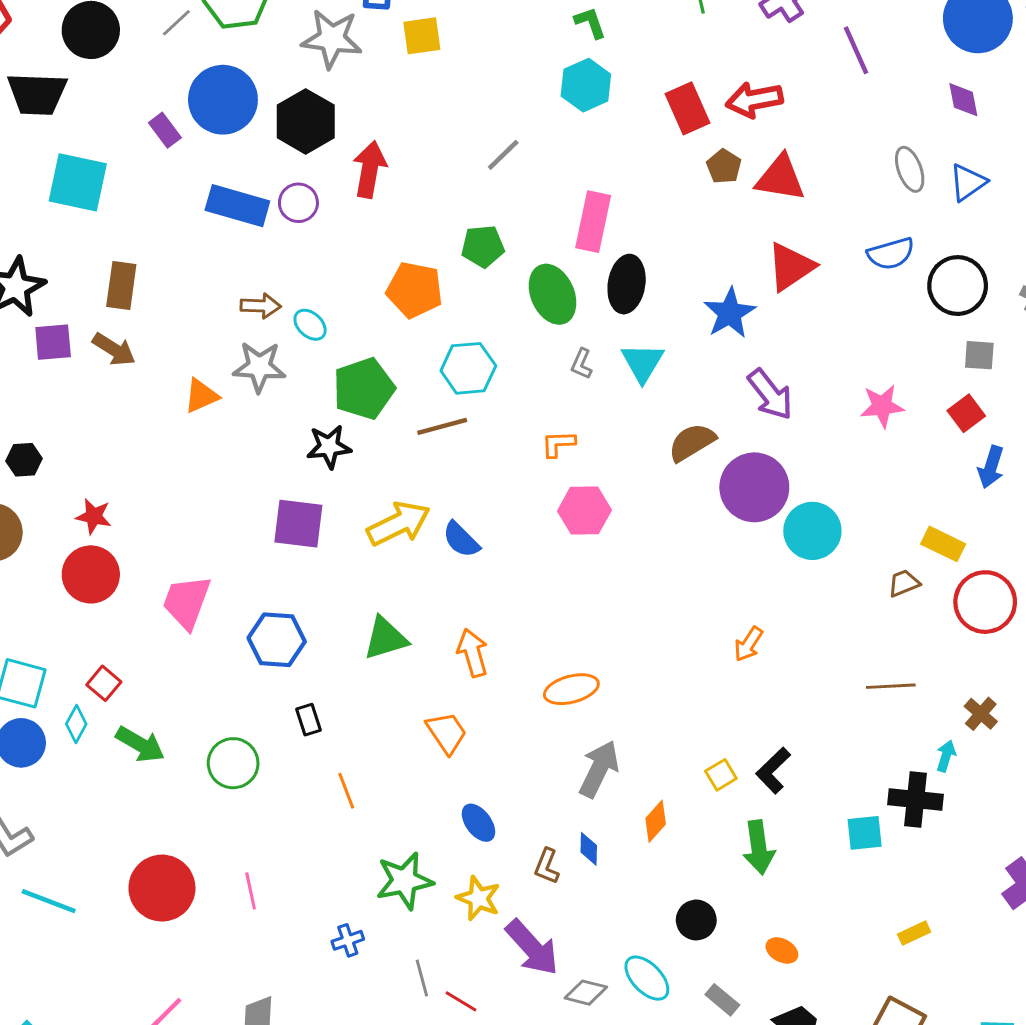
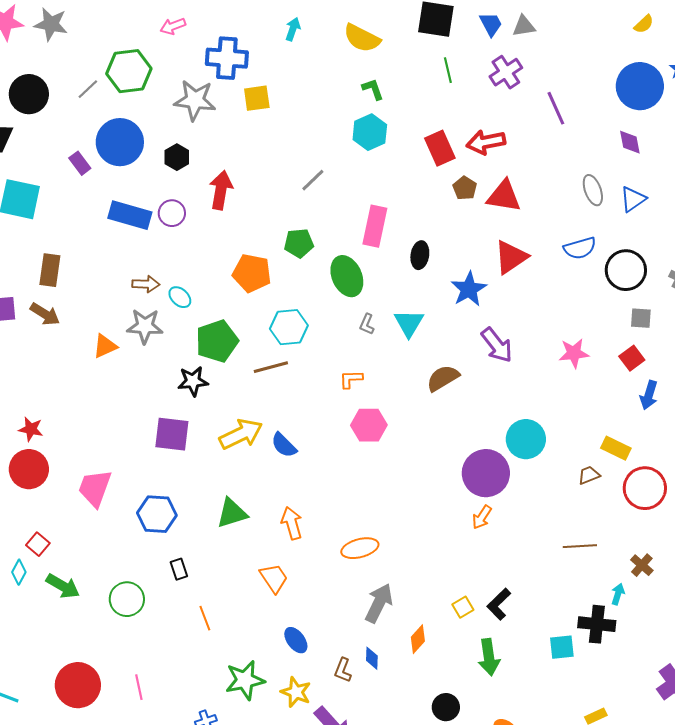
black hexagon: (306, 121) -> (177, 157), size x0.6
black ellipse: (627, 284) -> (420, 255), moved, size x0.7
purple circle: (754, 487) -> (486, 473), moved

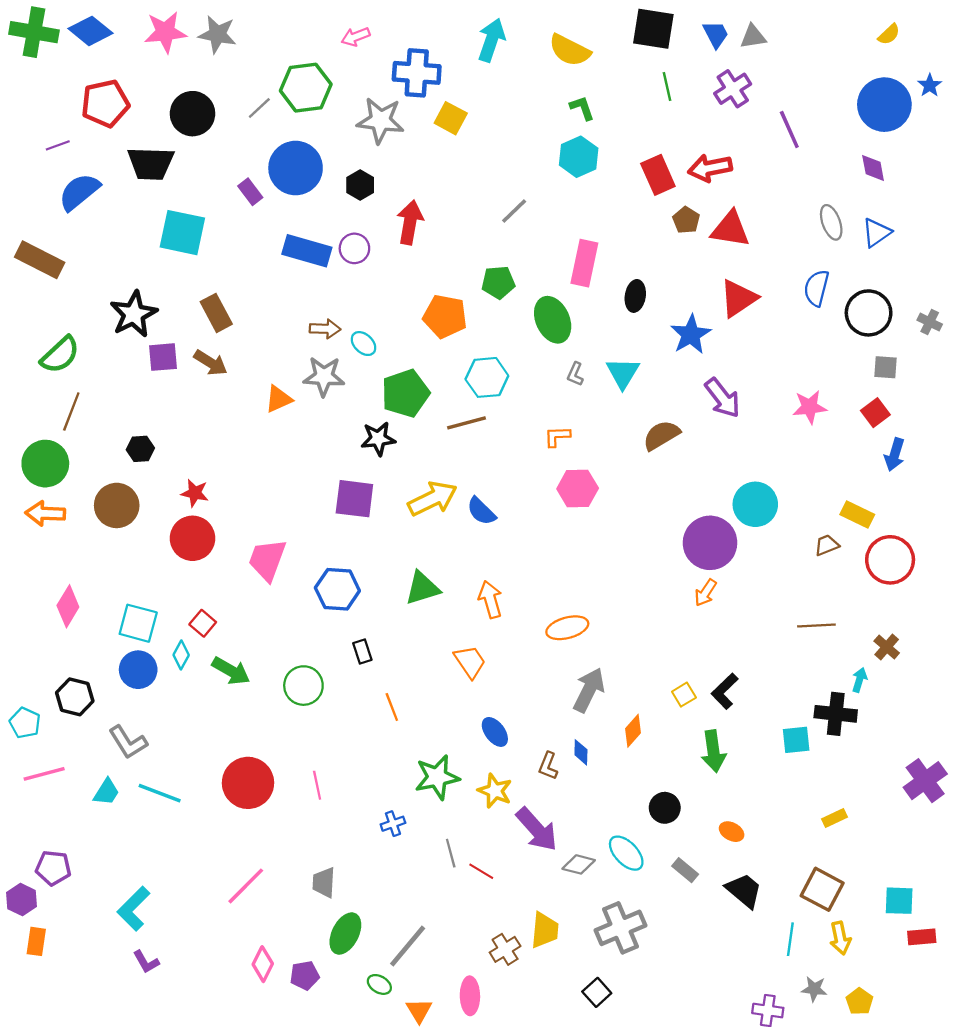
cyan arrow: (293, 29) -> (491, 40), size x1.6
yellow square: (257, 98) -> (451, 118), turned 36
blue semicircle: (580, 248) -> (816, 288), turned 120
brown rectangle: (50, 270) -> (216, 313), turned -36

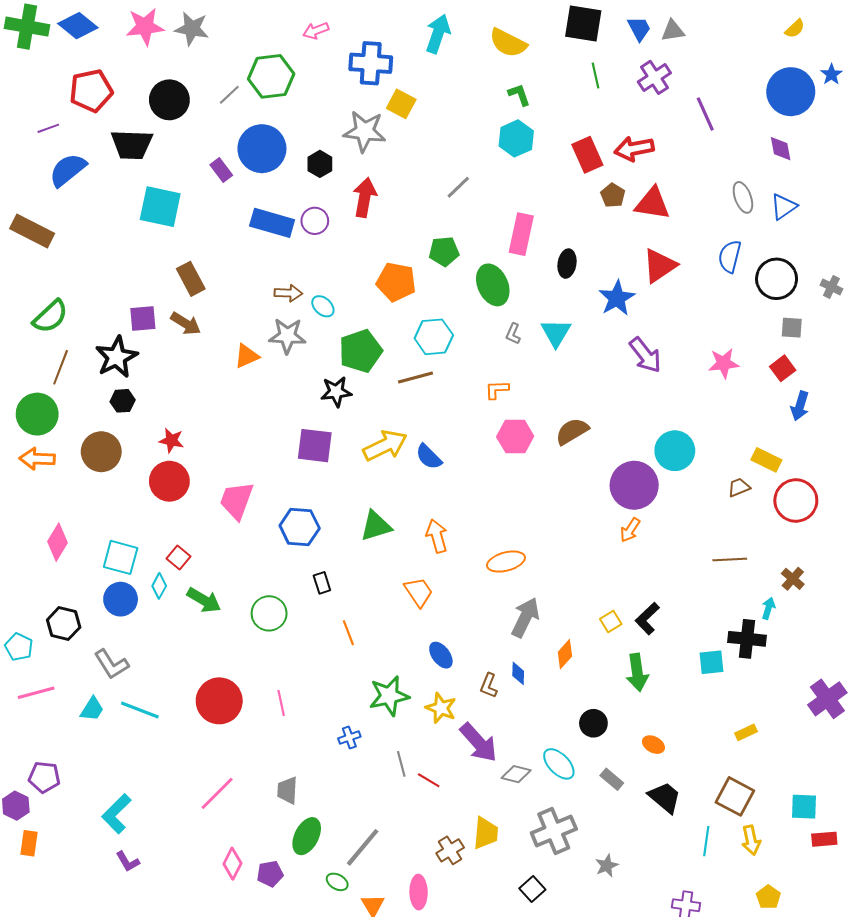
gray star: (380, 120) -> (365, 131), moved
black star: (134, 314) -> (116, 357), moved
brown semicircle: (661, 435) -> (572, 431), moved
gray star: (814, 989) -> (607, 866), moved, turned -30

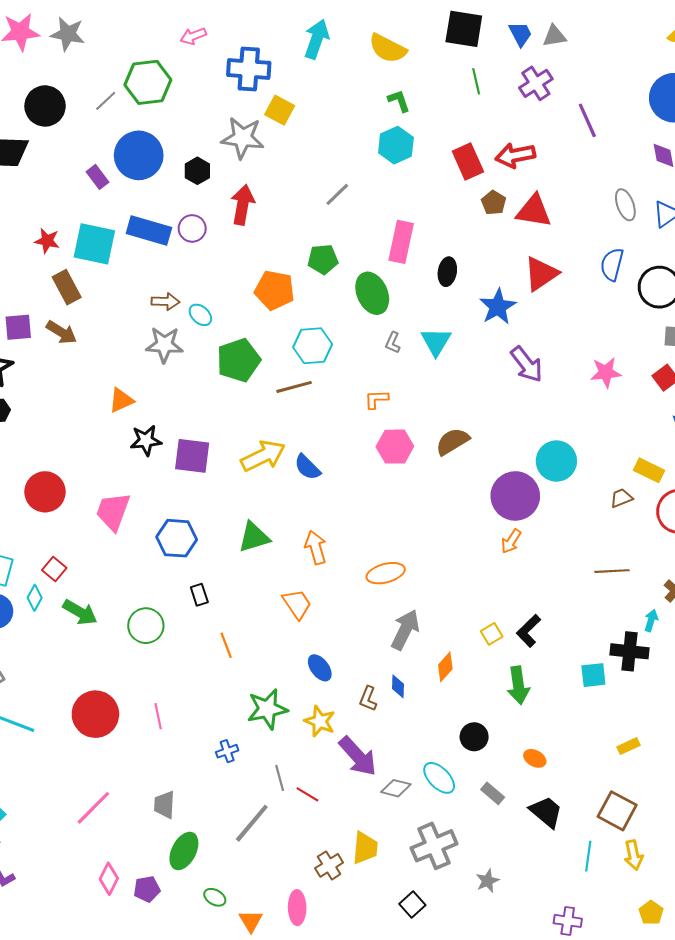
cyan square: (160, 207) -> (94, 244), moved
orange triangle: (247, 356) -> (121, 400), moved
black star: (336, 392) -> (146, 440), moved
red star: (171, 441) -> (47, 241), moved
gray line: (363, 847) -> (252, 823), moved

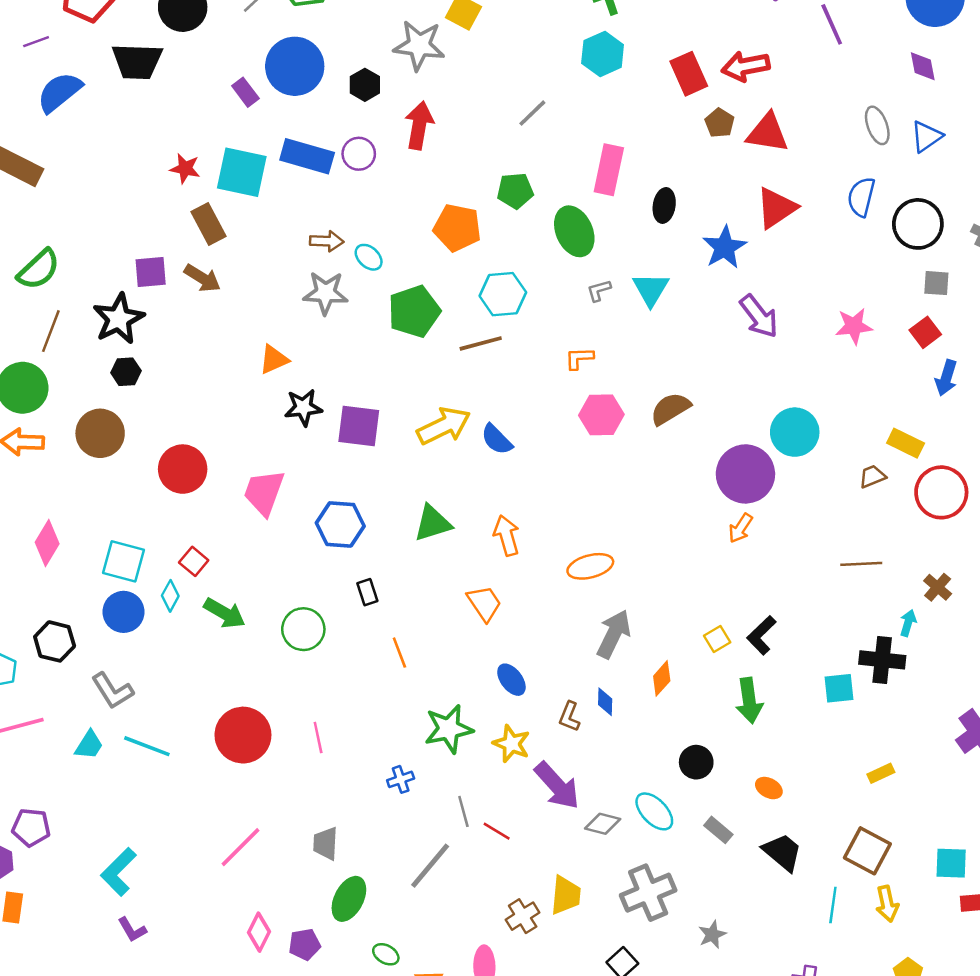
gray L-shape: (393, 343) -> (599, 290), turned 50

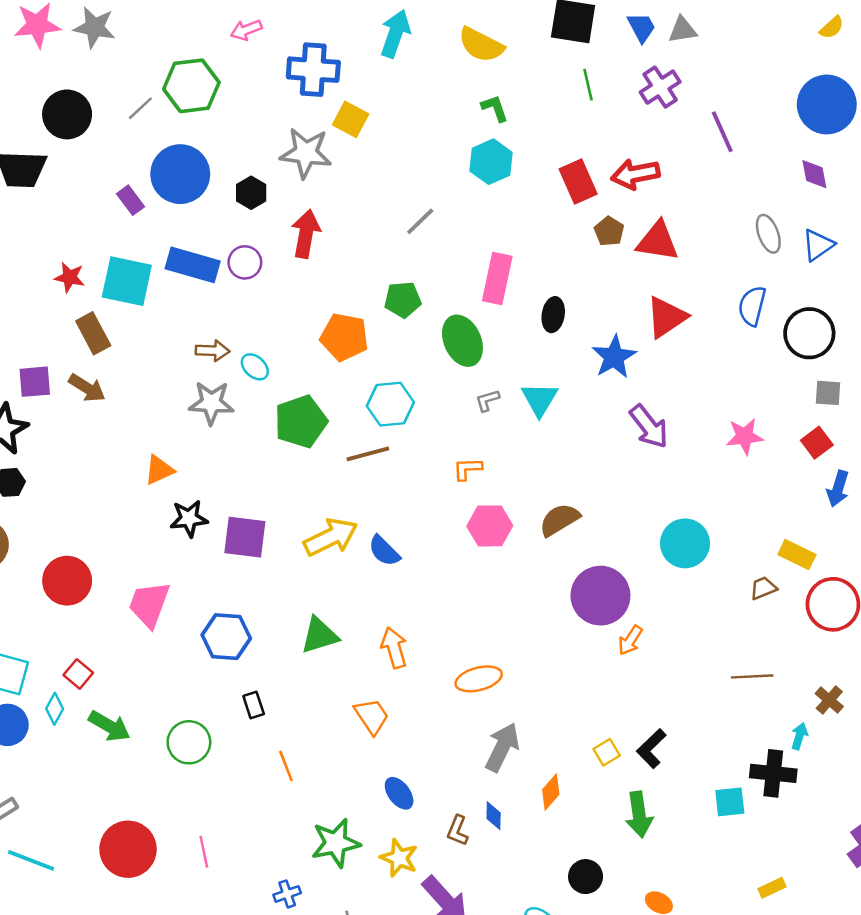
purple circle: (745, 474) -> (600, 596), moved

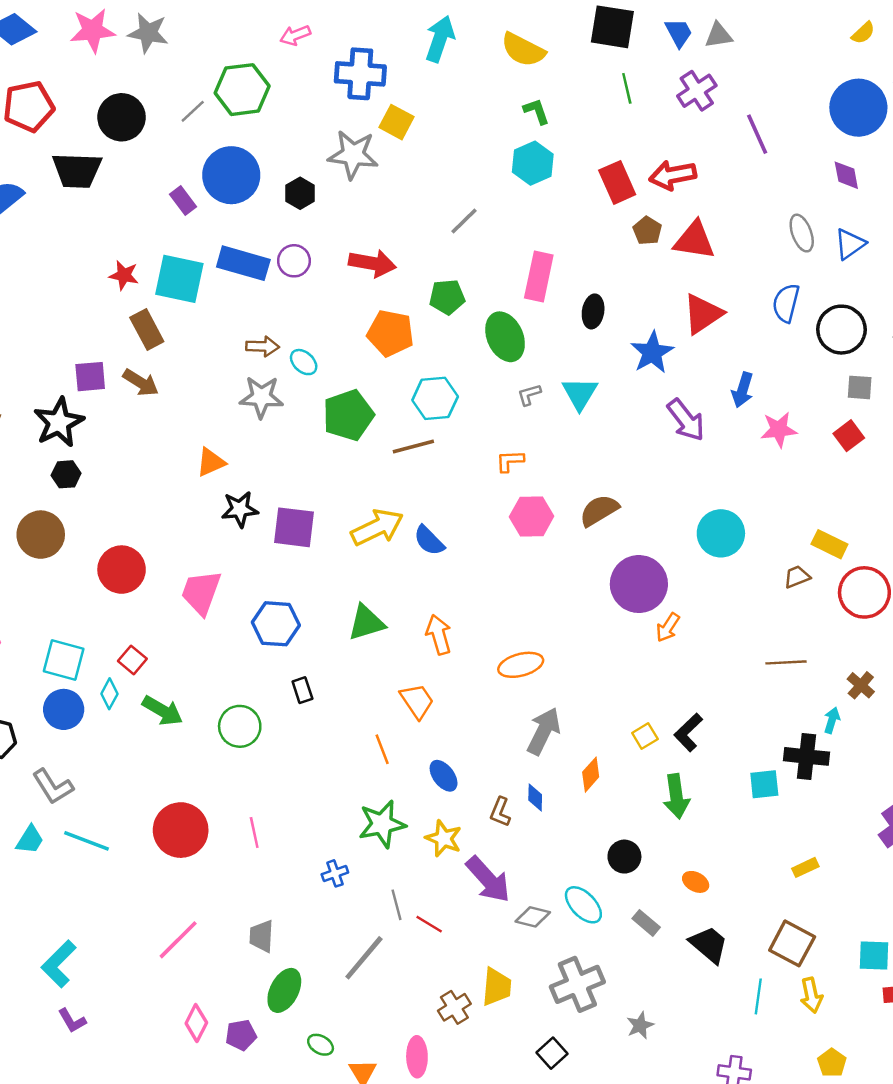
red arrow: (306, 234) -> (372, 263), moved, turned 90
blue arrow: (838, 489) -> (743, 390), moved
orange line: (286, 766) -> (382, 749), moved

